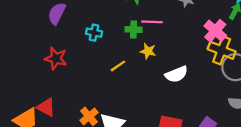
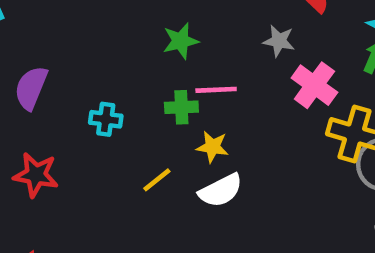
pink cross: (215, 31) -> (314, 85), moved
white semicircle: (176, 74) -> (221, 190), moved

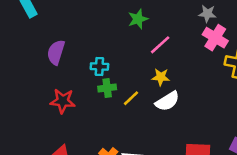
gray star: (279, 41) -> (207, 14), moved
pink line: (216, 90) -> (160, 45), turned -35
green cross: (181, 107) -> (107, 88), moved

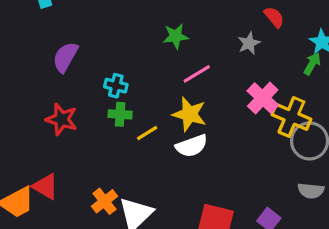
gray star: (207, 14) -> (249, 43), moved, turned 30
pink cross: (215, 38) -> (263, 98), moved
yellow star: (161, 77) -> (189, 114), size x1.5

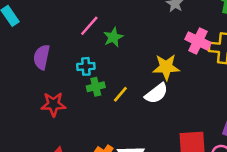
green star: (176, 36) -> (113, 37), moved
pink line: (197, 74) -> (89, 26), moved
yellow star: (189, 114) -> (166, 67), moved

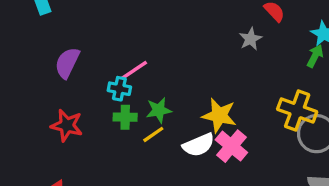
pink line: (89, 26) -> (134, 70), moved
green star: (113, 37) -> (159, 110), moved
pink cross: (198, 41) -> (231, 146), moved

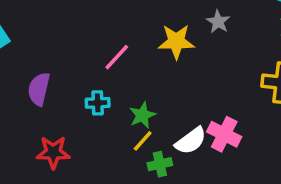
pink line: (134, 70) -> (117, 57), moved
yellow star: (219, 115) -> (176, 42), moved
green cross: (125, 117) -> (160, 164), moved

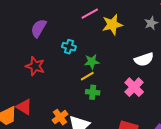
yellow star: (176, 42) -> (112, 25), moved, turned -30
pink line: (117, 57) -> (90, 14), moved
white semicircle: (191, 141) -> (144, 59), moved

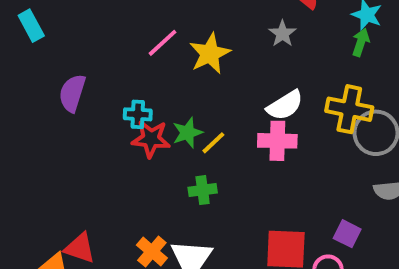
red star: (35, 66) -> (151, 139), moved
yellow line: (87, 76) -> (213, 143), moved
pink cross: (134, 87) -> (277, 141), moved, turned -30

